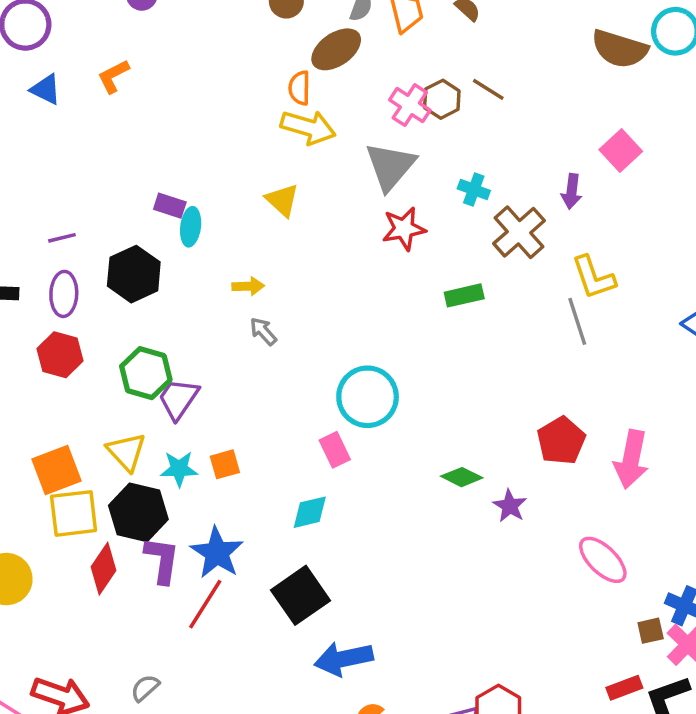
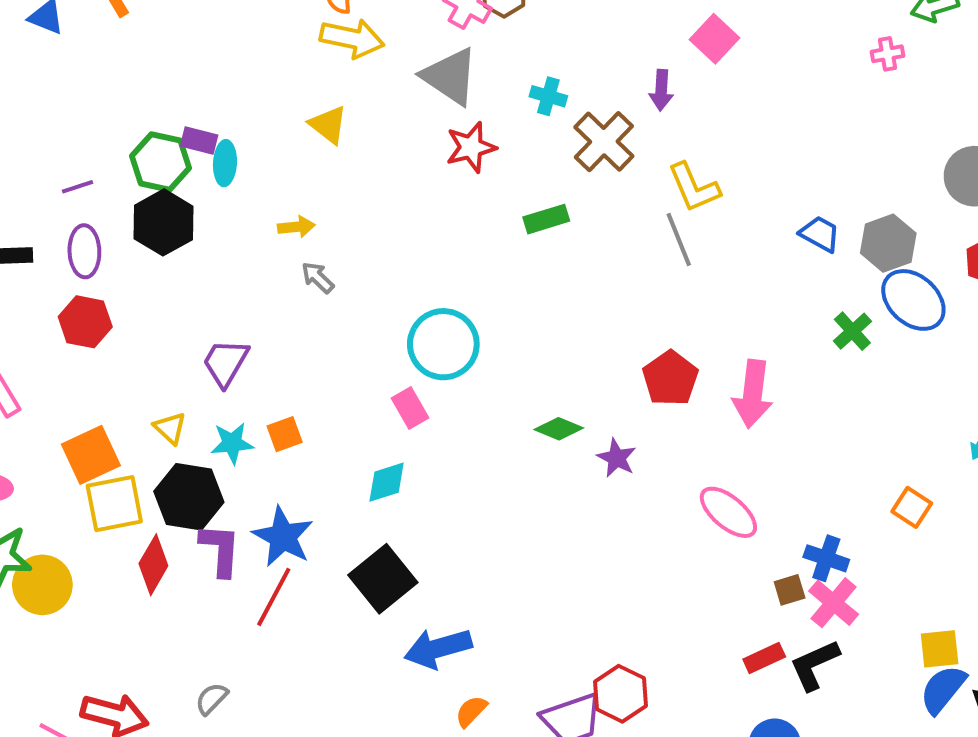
gray triangle: (390, 166) -> (450, 76), turned -32
green hexagon: (146, 373) -> (161, 162), moved
yellow triangle: (126, 452) -> (170, 428), size x0.7

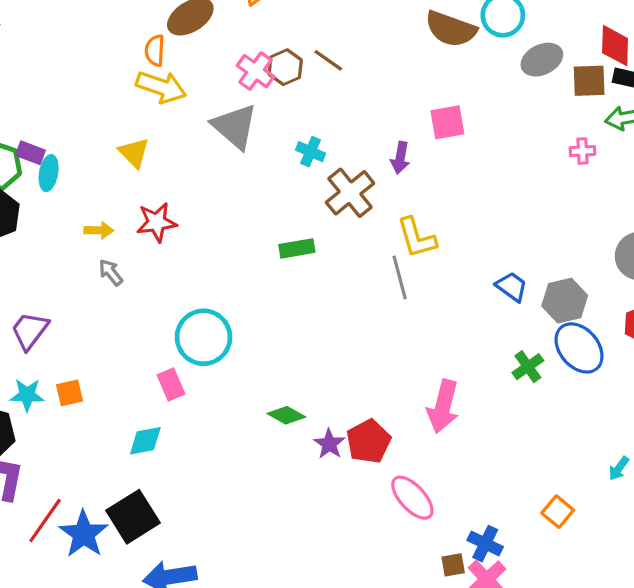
pink square: (715, 39) -> (447, 122), turned 30
red star: (471, 147) -> (157, 222), moved
red pentagon: (670, 378) -> (369, 441), moved
blue star: (283, 537) -> (84, 534), moved

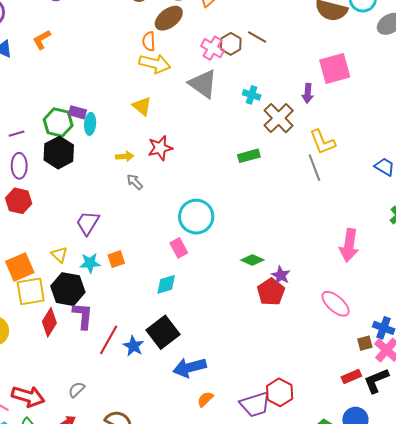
pink square: (447, 122) -> (335, 68), size x1.4
red pentagon: (369, 441) -> (271, 292), moved
blue star: (84, 534) -> (133, 346), size x0.7

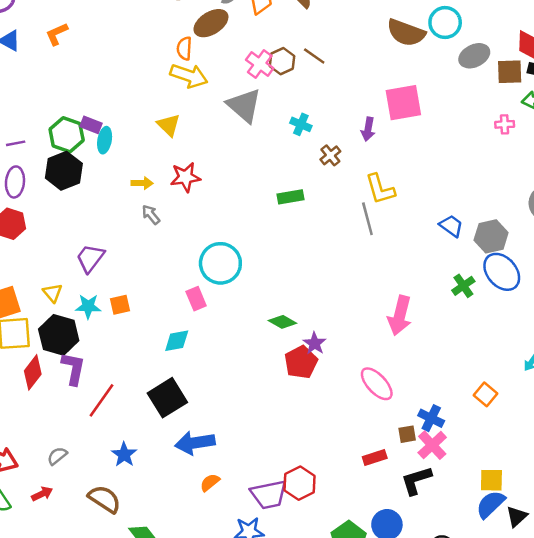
brown cross: (279, 118) -> (330, 155), size x0.6
blue star: (133, 346) -> (124, 455), moved
red rectangle: (351, 377) -> (375, 457), moved

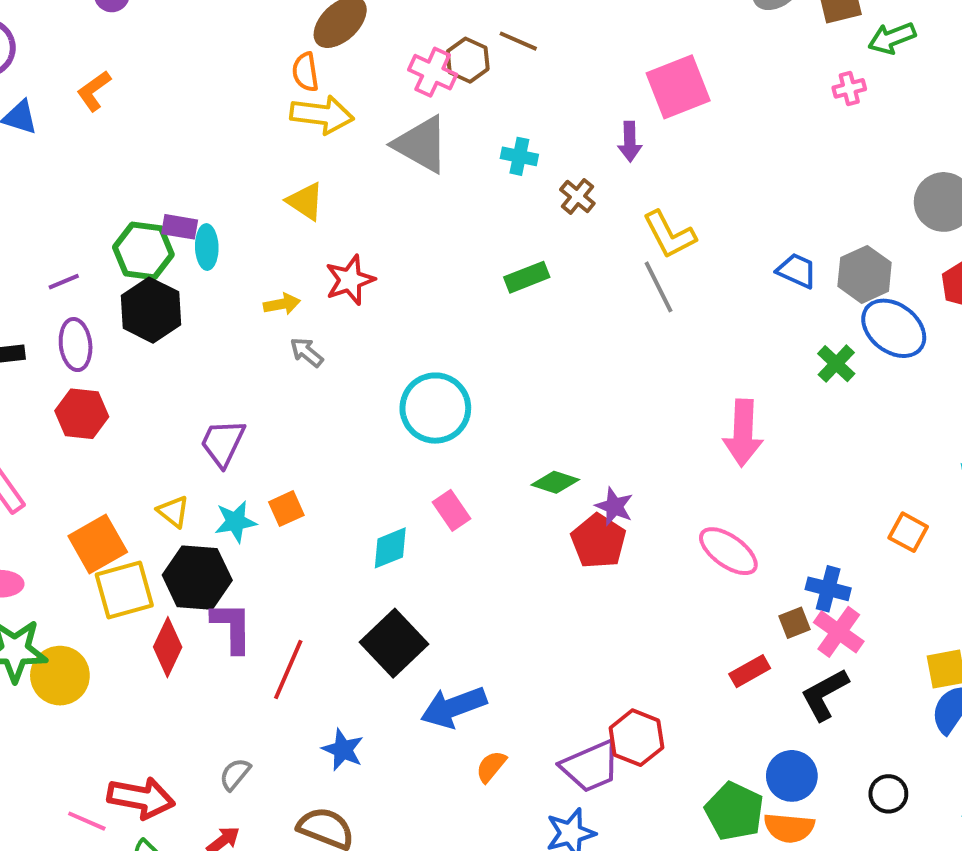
pink rectangle: (196, 299) -> (452, 510), moved

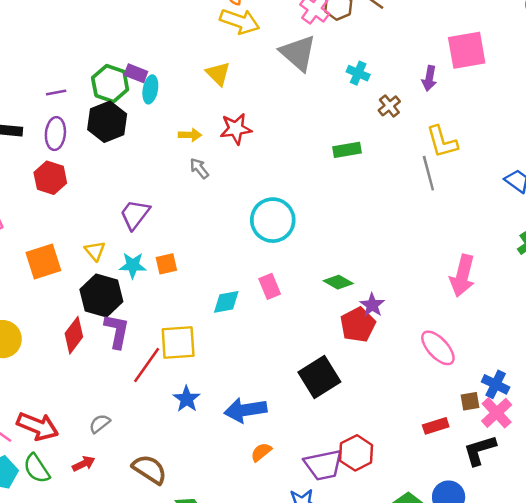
yellow square: (124, 590) -> (178, 343), moved
black square: (394, 643) -> (319, 377), moved
blue star: (343, 750) -> (187, 399), moved

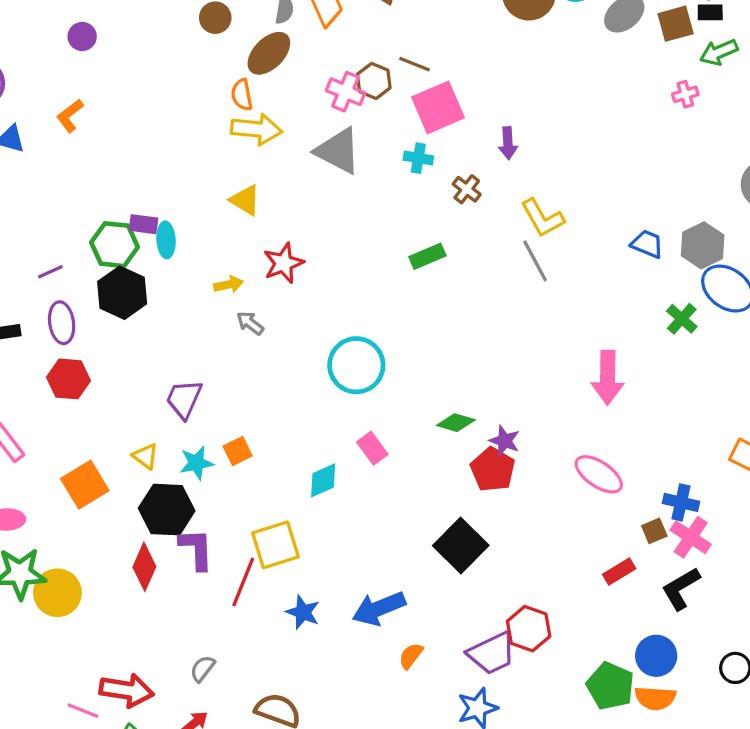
pink square: (467, 50) -> (438, 107), moved

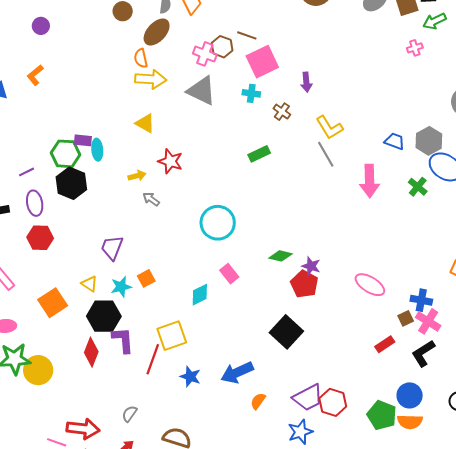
red star: (283, 263) -> (170, 161), turned -30
pink arrow: (608, 378) -> (370, 181), moved
red hexagon: (529, 629) -> (333, 402), moved

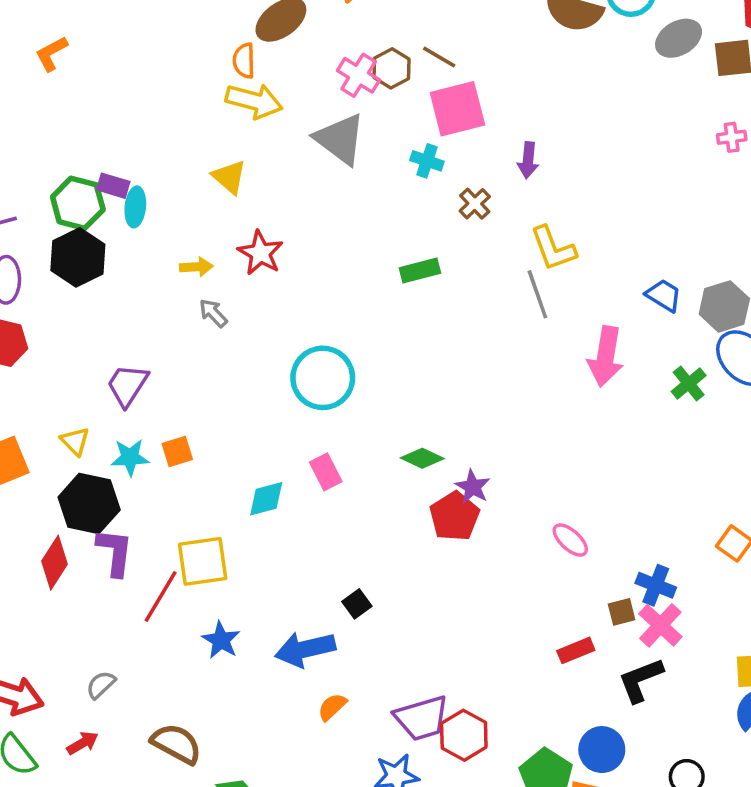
pink ellipse: (370, 285) -> (570, 540), size x0.7
black square: (286, 332) -> (357, 604), moved, size x0.5

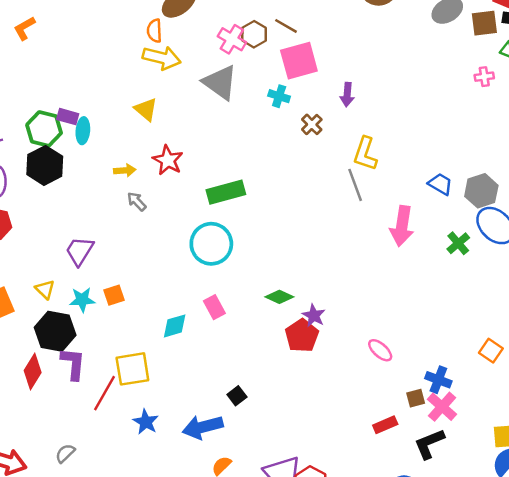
yellow L-shape: (553, 248) -> (365, 154), turned 40
green rectangle: (420, 270) -> (226, 192), moved, size x1.4

